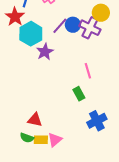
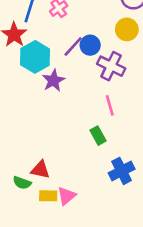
purple cross: (90, 28) -> (111, 66), moved
green semicircle: (27, 138) -> (22, 183), moved

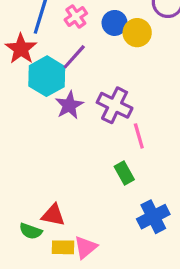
yellow circle: (127, 29) -> (137, 33), moved
blue circle: (90, 45) -> (115, 23), moved
purple line: (73, 46) -> (74, 57), moved
purple cross: (111, 66) -> (115, 105), moved

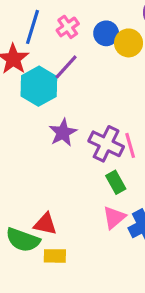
purple star: (69, 105) -> (63, 133), moved
purple cross: (115, 105) -> (106, 144), moved
green semicircle: (31, 231) -> (23, 240), size x1.5
pink triangle: (85, 247) -> (114, 217), moved

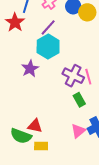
cyan hexagon: (39, 86) -> (48, 47), moved
purple star: (63, 133) -> (30, 69), moved
pink triangle: (114, 217) -> (78, 131), moved

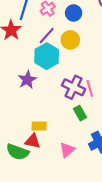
yellow circle: (87, 12) -> (70, 40), moved
pink triangle: (78, 131) -> (67, 150), moved
yellow rectangle: (41, 146) -> (39, 126), moved

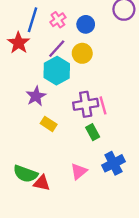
purple cross: (74, 87) -> (86, 104), turned -35
yellow rectangle: (39, 126) -> (49, 124), moved, turned 32
red triangle: (33, 141) -> (42, 183), moved

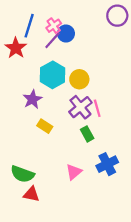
blue circle: (86, 24) -> (66, 33), moved
purple line: (57, 49) -> (53, 40), moved
yellow circle: (82, 53) -> (79, 79), moved
purple cross: (86, 104) -> (80, 107), turned -30
red triangle: (42, 183) -> (31, 194), moved

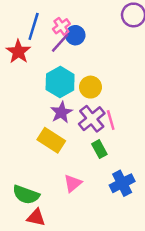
purple star: (32, 99) -> (61, 112), moved
yellow rectangle: (45, 126) -> (51, 140), size x1.5
pink triangle: (74, 172) -> (73, 183), moved

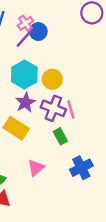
purple cross: (92, 119) -> (53, 108), turned -30

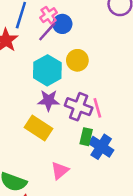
yellow circle: (52, 79) -> (77, 60), moved
purple star: (25, 103) -> (49, 100), turned 30
green rectangle: (60, 136) -> (86, 137), turned 42
blue cross: (81, 168) -> (101, 147), moved, turned -30

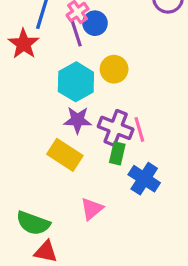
purple line: (47, 31) -> (76, 33), turned -60
green rectangle: (86, 137) -> (117, 153), moved

